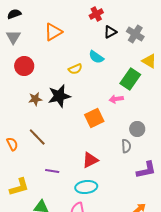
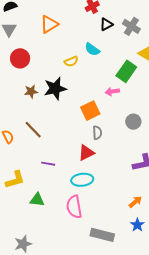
gray semicircle: (126, 146) -> (97, 133), moved

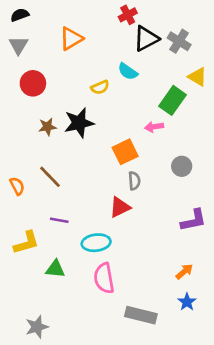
black triangle: (106, 24) -> (146, 39), size x1.5
purple line: (48, 164) -> (59, 220), moved
cyan ellipse: (82, 180) -> (96, 243), moved

